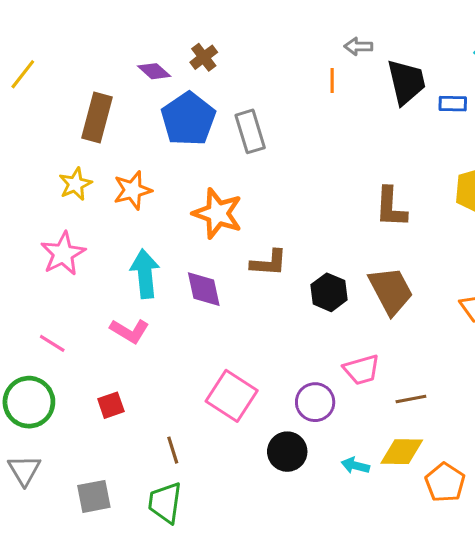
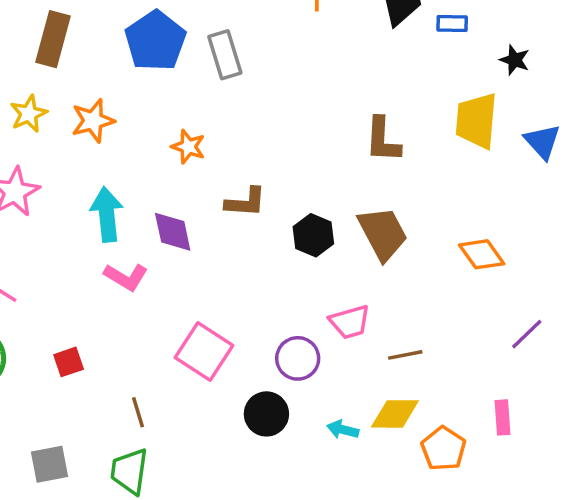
orange star: (218, 213) -> (188, 147), size x0.6
pink L-shape: (129, 331) -> (126, 277), moved

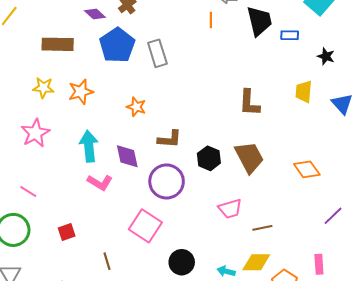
brown rectangle: (53, 39) -> (58, 44), turned 76
yellow star: (29, 114) -> (43, 88), turned 30
yellow trapezoid: (476, 121) -> (304, 92), size x0.7
purple circle: (298, 358) -> (167, 181), moved, size x1.4

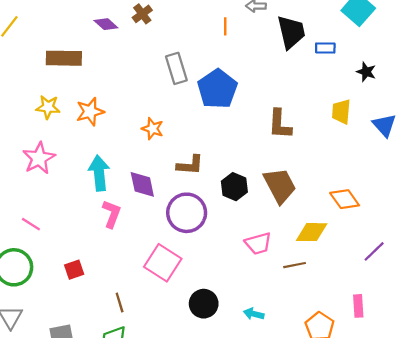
orange line: (211, 20) -> (225, 26), moved
blue pentagon: (117, 45) -> (217, 89), moved
pink L-shape: (100, 182) -> (112, 214), turned -100
yellow diamond: (256, 262) -> (312, 232), moved

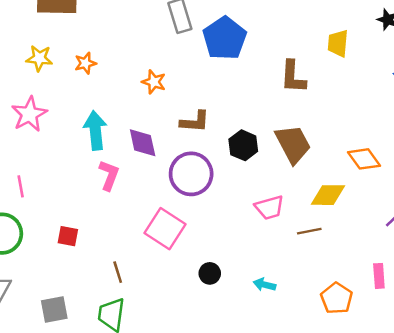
orange star: (90, 112) -> (85, 63), size x0.7
yellow trapezoid: (341, 112) -> (338, 43), moved
pink line: (31, 224) -> (21, 186), turned 48
red square: (74, 270) -> (68, 236), turned 30
black circle: (204, 304) -> (210, 273), size x0.7

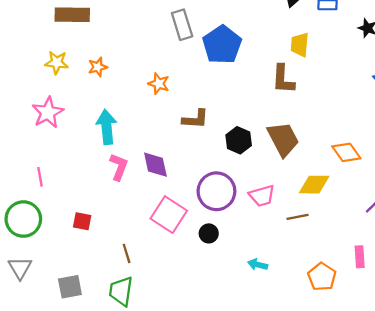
yellow trapezoid: (338, 43) -> (300, 45), moved
purple diamond: (143, 143) -> (155, 165), moved
purple circle: (191, 174) -> (216, 191), moved
black circle: (210, 273) -> (209, 233), moved

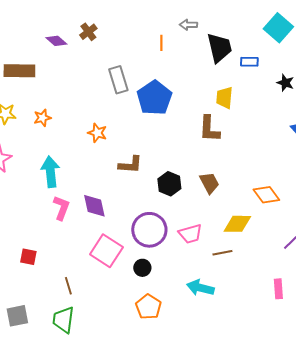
brown trapezoid: (283, 139) -> (209, 183), size x0.7
cyan arrow: (258, 265) -> (200, 288), moved, size x1.5
orange pentagon: (322, 277) -> (148, 307), moved

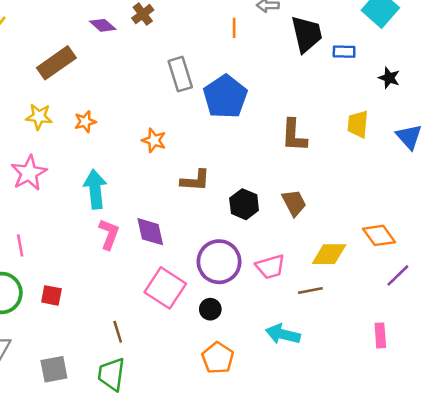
brown rectangle: (19, 71) -> (56, 63), turned -36
yellow trapezoid: (224, 98) -> (358, 124), moved
orange diamond: (266, 195) -> (379, 235), moved
red square: (28, 257) -> (51, 295), moved

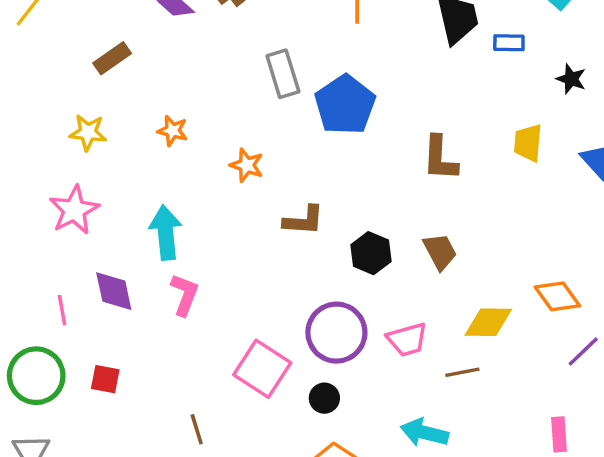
brown rectangle: (56, 63) -> (112, 58), size x0.7
orange star: (85, 122) -> (173, 131), moved, turned 30
purple diamond: (150, 232) -> (114, 291), moved

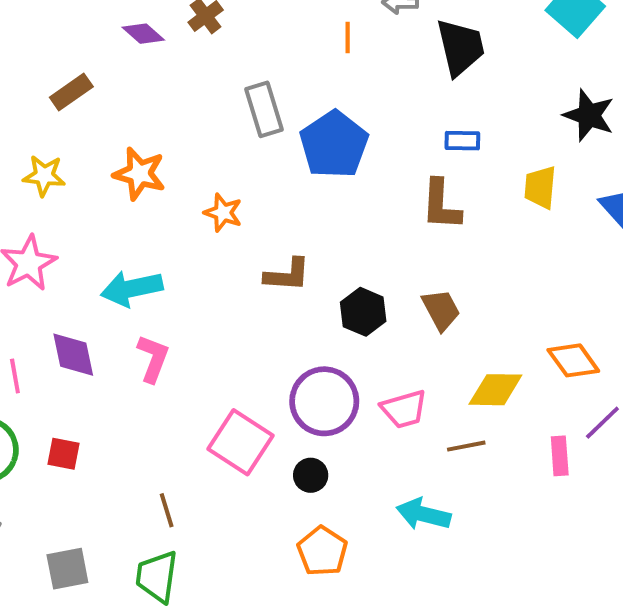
blue rectangle: (509, 43) -> (462, 141), moved
black star: (571, 79) -> (589, 115), size x1.5
orange star: (173, 131) -> (139, 174), size x1.5
cyan arrow: (166, 232) -> (132, 288), turned -96
pink rectangle: (559, 434) -> (560, 456), moved

